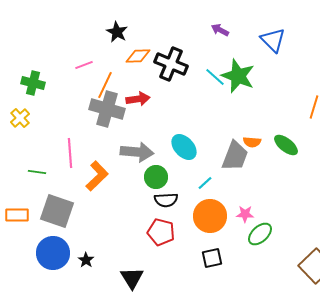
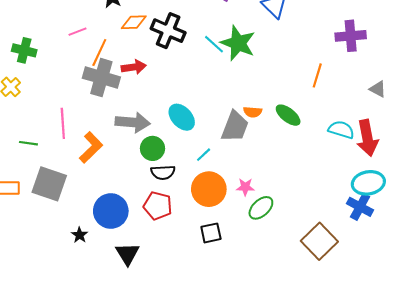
blue circle: (53, 253) -> (111, 211), moved

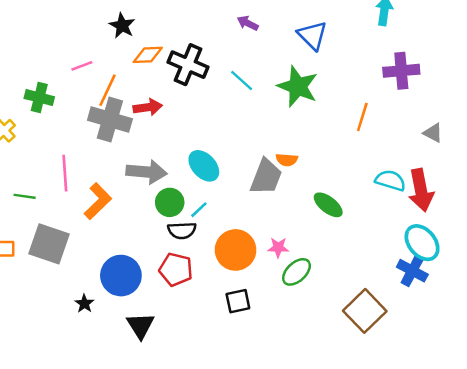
green star: (238, 43) -> (298, 87), moved
green cross: (24, 50) -> (39, 98), moved
green ellipse: (288, 115) -> (328, 205), moved
cyan line: (204, 155) -> (199, 210), moved
cyan ellipse: (368, 183) -> (422, 243), turned 60

